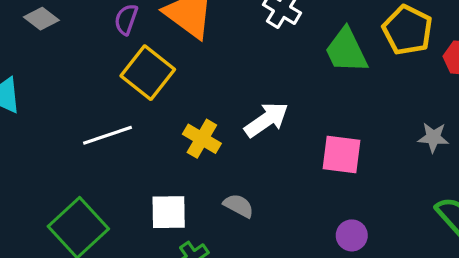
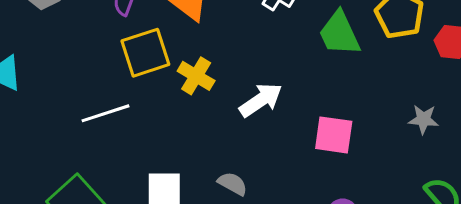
yellow square: (148, 73) -> (145, 53), turned 33
yellow cross: (202, 139) -> (196, 76), moved

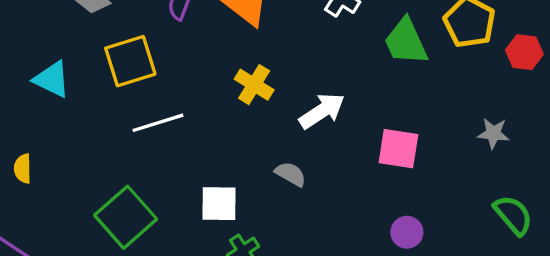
yellow square: (145, 53) -> (130, 61), moved
gray semicircle: (233, 184) -> (291, 174), moved

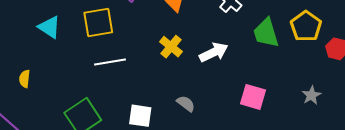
white arrow: (322, 111) -> (214, 52), moved
gray star: (493, 133) -> (312, 95), turned 30

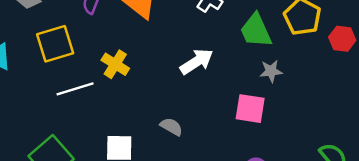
yellow cross: (171, 47) -> (115, 64), moved
gray star: (312, 95) -> (271, 71), moved, turned 30

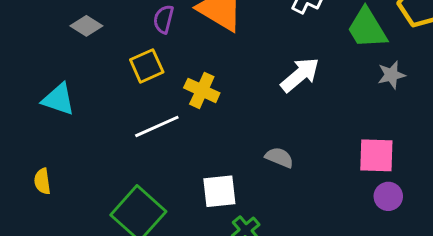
yellow square: (55, 44) -> (147, 66), moved, size x0.7
pink square: (250, 109) -> (376, 155), moved

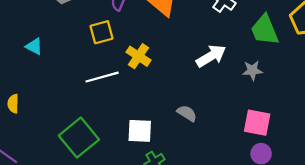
gray star: (391, 75) -> (252, 70), moved
cyan triangle: (59, 99) -> (34, 46), size x0.7

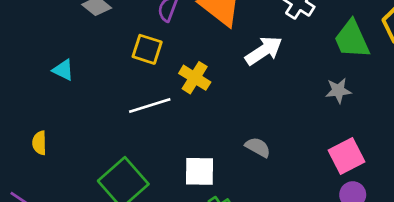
yellow square: (101, 32) -> (147, 49), turned 35
white arrow: (211, 56) -> (264, 51), moved
pink square: (257, 123) -> (346, 156), turned -36

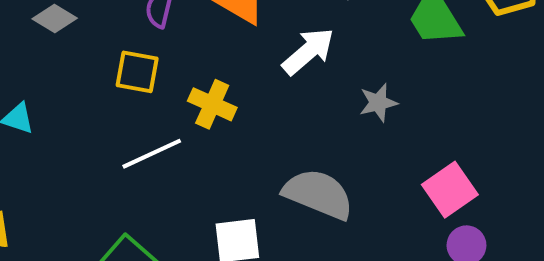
gray star: (338, 91) -> (378, 103), moved
gray semicircle: (258, 147) -> (318, 194), size x1.8

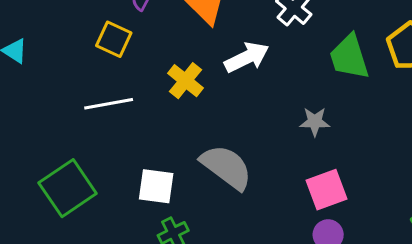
gray star: (378, 103) -> (315, 122), moved
yellow cross: (212, 104) -> (186, 81), moved

